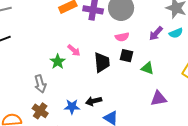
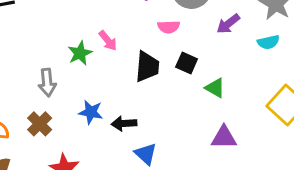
purple arrow: (156, 33) -> (228, 24), moved
pink semicircle: (122, 37) -> (169, 27), moved
blue star: (72, 107) -> (91, 112), moved

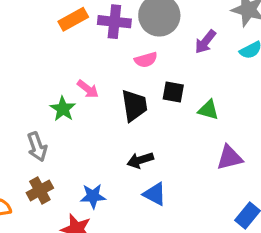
blue star: (91, 112) -> (93, 196), moved
black arrow: (124, 123) -> (140, 160), moved
brown cross: (40, 124) -> (40, 190), turned 30

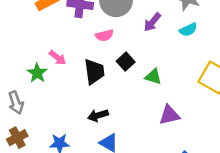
black square: (173, 92) -> (126, 62), turned 36

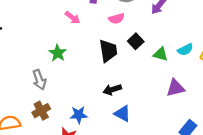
cyan semicircle: (188, 30) -> (185, 50), moved
pink arrow: (58, 58) -> (72, 18), moved

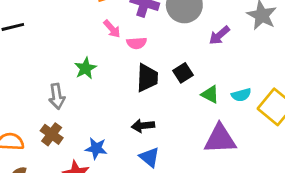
pink semicircle: (116, 19) -> (137, 43), moved
purple triangle: (175, 88) -> (220, 139), size x1.4
brown cross: (41, 111) -> (52, 134), turned -36

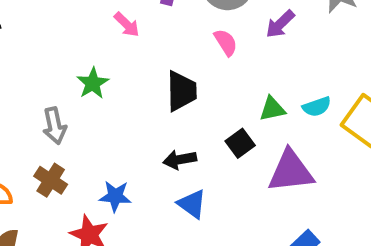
pink semicircle: (137, 43) -> (226, 42), moved, turned -114
black square: (183, 73) -> (240, 143), moved
green triangle: (210, 94) -> (272, 109), turned -36

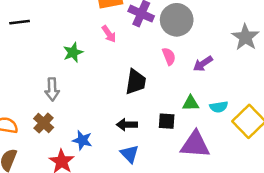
purple arrow: (280, 24) -> (203, 64), moved
green star: (93, 83) -> (73, 52), moved
black square: (240, 143) -> (167, 121), turned 30

